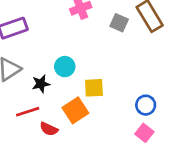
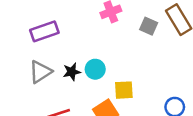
black star: (41, 84) -> (72, 72), moved

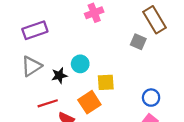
gray square: (149, 26) -> (138, 42), moved
black star: (72, 72) -> (59, 75), moved

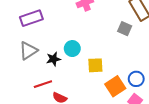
orange square: (89, 102) -> (115, 86), moved

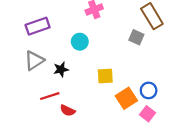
cyan circle: (72, 49) -> (80, 42), moved

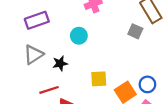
yellow square: (105, 76) -> (99, 79), moved

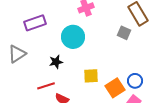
cyan circle: (79, 36) -> (73, 37), size x1.5
gray triangle: (33, 55) -> (17, 54), moved

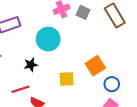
gray square: (124, 33) -> (83, 12), moved
orange square: (115, 88) -> (95, 66), moved

